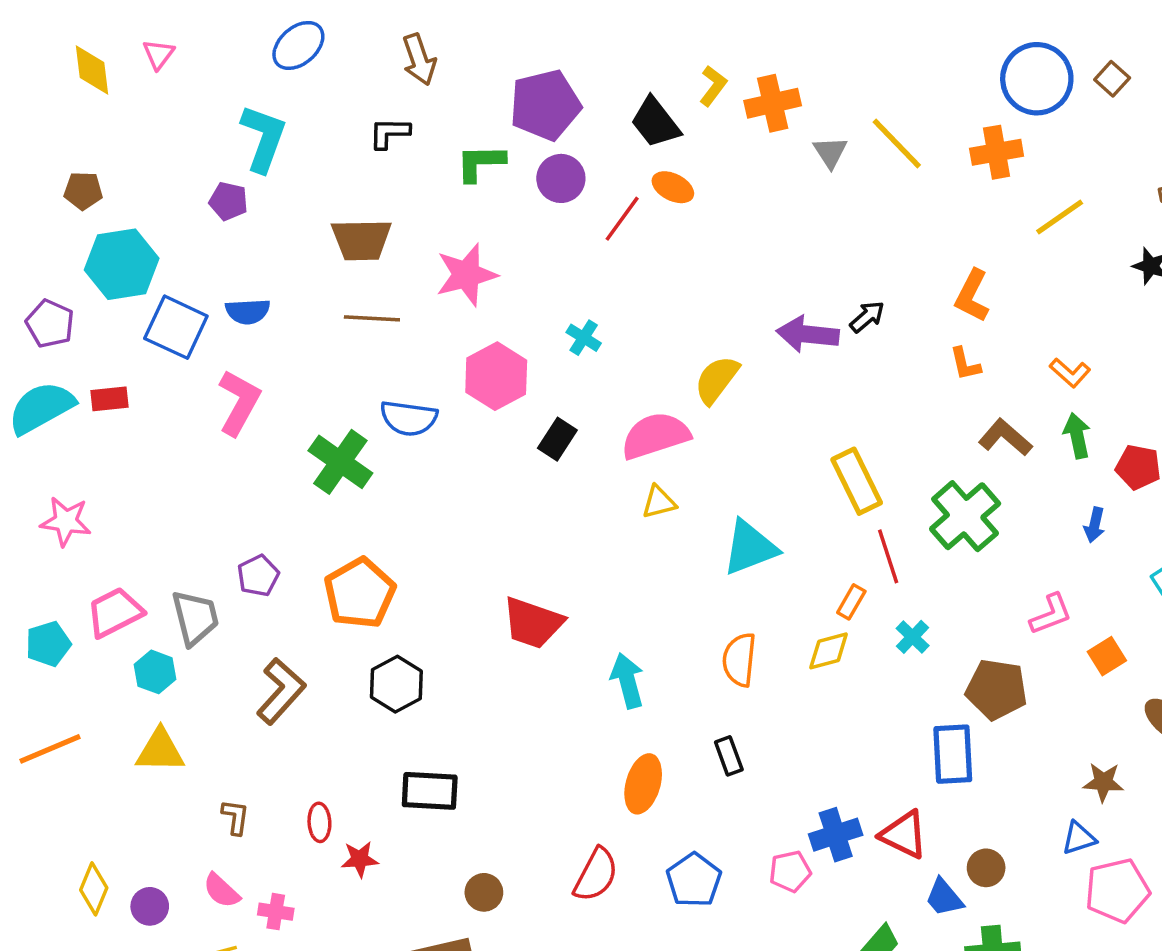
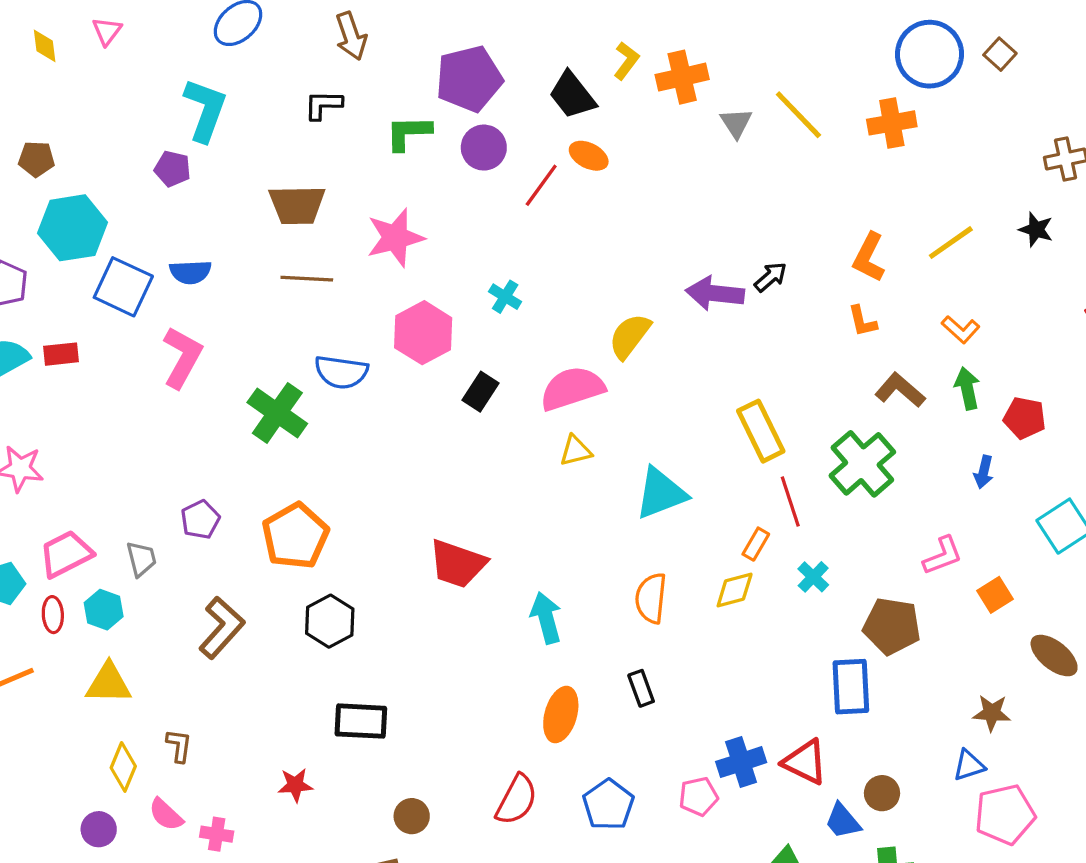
yellow diamond: (92, 70) -> (45, 46), size x0.7
yellow line: (1060, 217) -> (951, 243), moved
gray trapezoid: (195, 618) -> (141, 559), size x0.7
red ellipse: (319, 822) -> (53, 615), moved
yellow diamond: (94, 889) -> (123, 767), moved

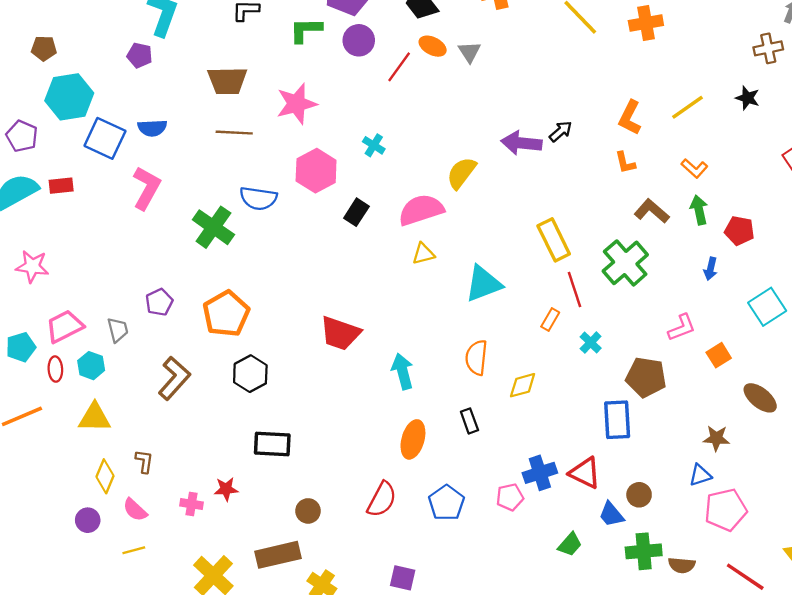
gray triangle: (736, 123) -> (469, 52), moved
yellow diamond: (735, 590) -> (523, 385), moved
pink cross: (217, 834) -> (191, 504), moved

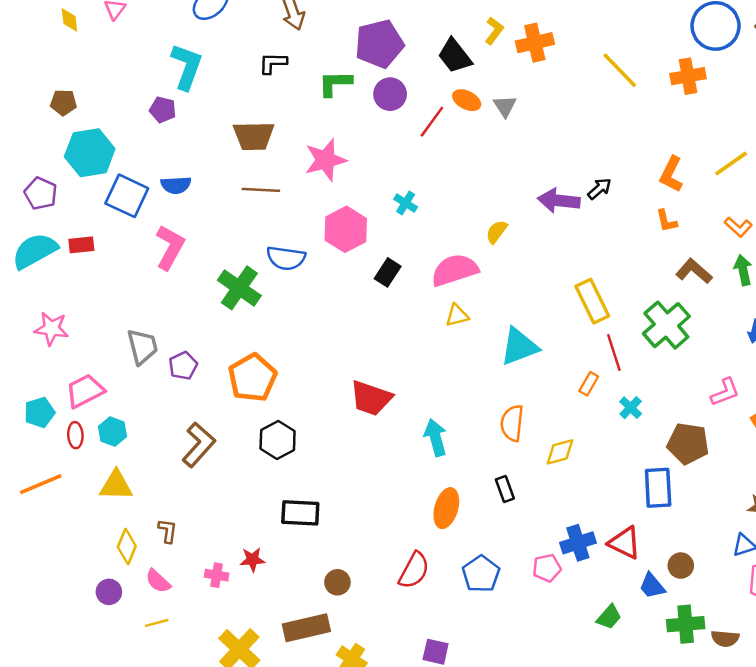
yellow semicircle: (461, 173) -> (497, 232), size x0.7
gray trapezoid: (118, 330) -> (142, 347), moved, size x1.4

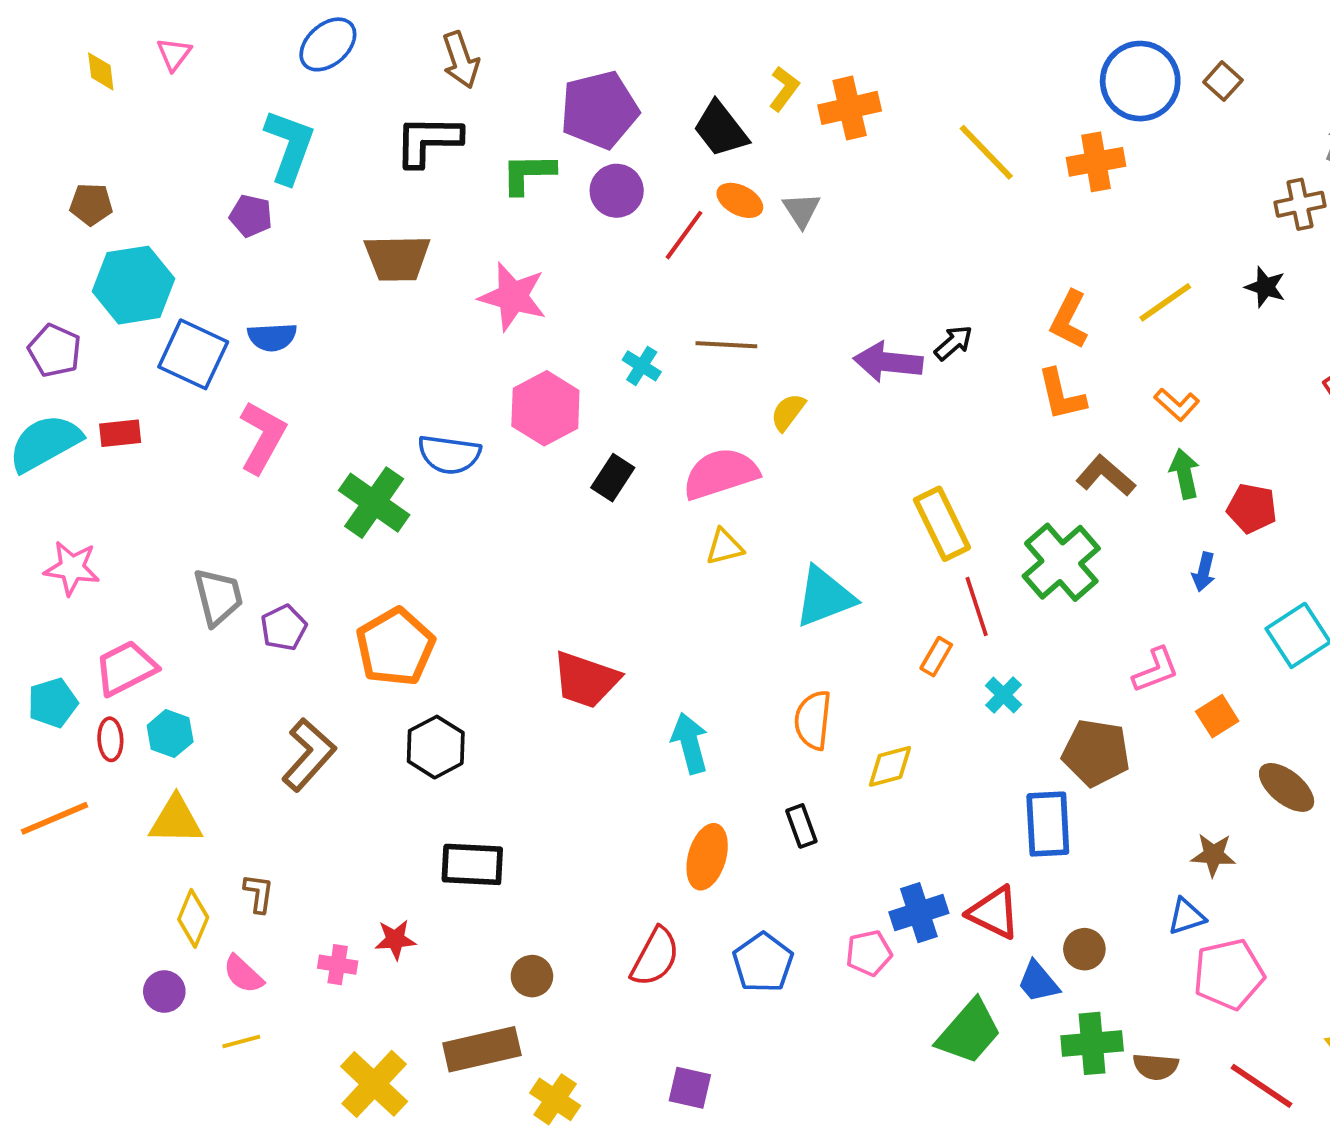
black L-shape: (273, 63) -> (428, 141), size x1.5
pink star: (325, 160) -> (513, 297), turned 30
brown line: (261, 190) -> (726, 345), moved
orange L-shape: (666, 221) -> (1061, 395), size x1.4
green trapezoid: (609, 617) -> (969, 1032), size x1.6

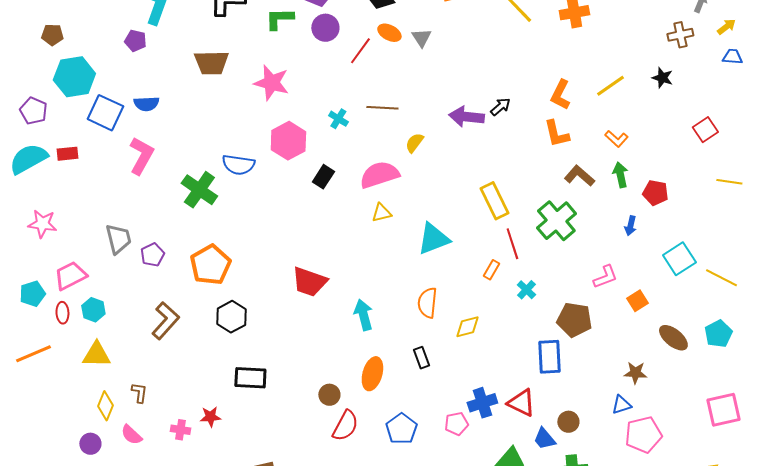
brown circle: (532, 976) -> (329, 395), moved

